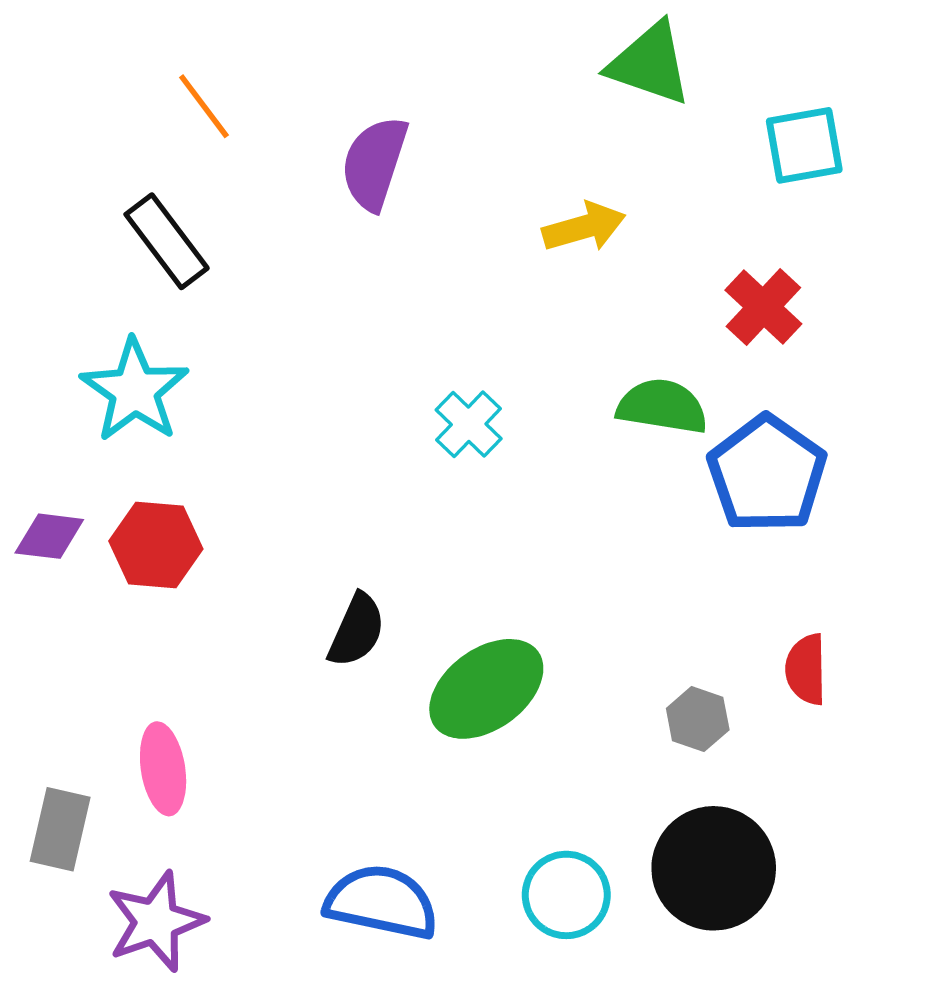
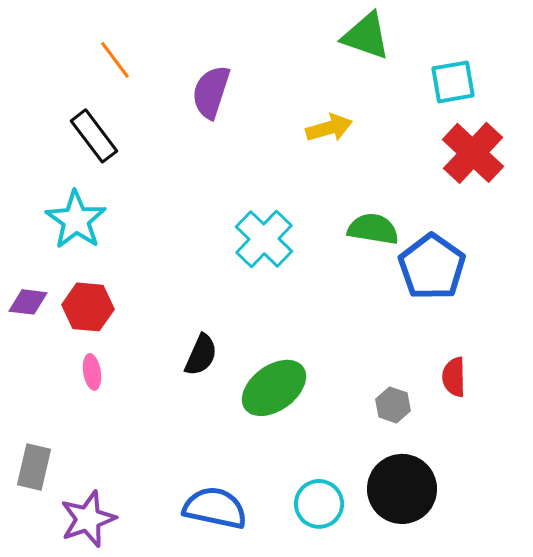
red cross: (763, 307) -> (473, 153), moved, size x1.4
cyan cross: (469, 424) -> (264, 239), size x1.5
pink ellipse: (163, 769) -> (92, 372), moved, size x0.7

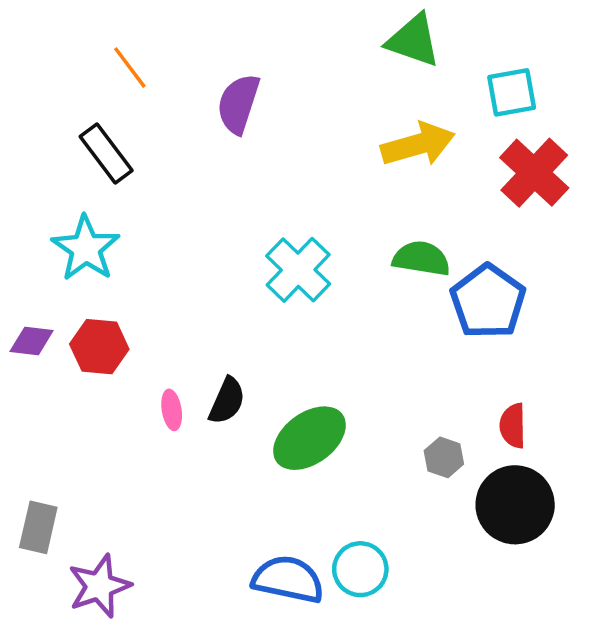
yellow arrow: (329, 128) -> (418, 144), moved, size x1.4
pink ellipse: (92, 372) -> (172, 410), moved
black circle: (402, 489) -> (515, 505), moved
blue semicircle: (215, 508) -> (288, 579), moved

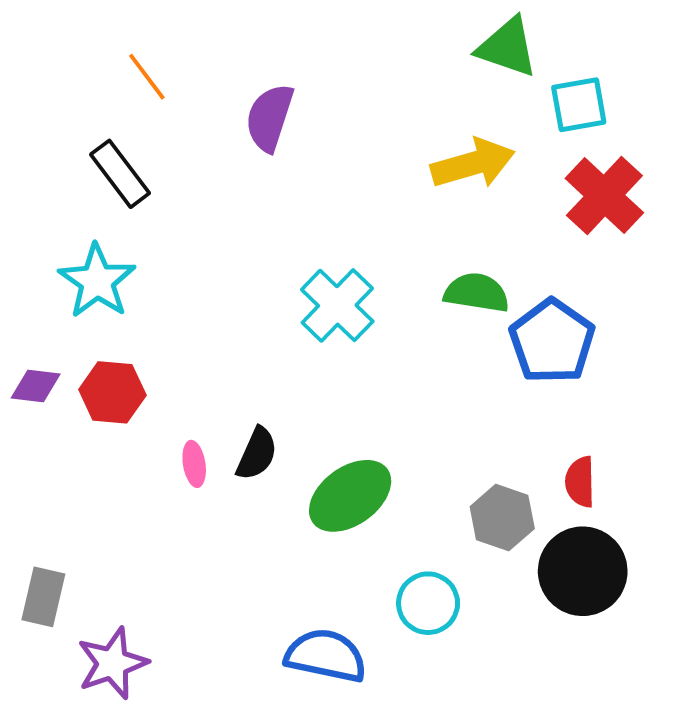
green triangle: (413, 40) -> (507, 47), moved
gray hexagon: (444, 457) -> (502, 518), size x1.4
cyan circle: (360, 569) -> (428, 603), moved

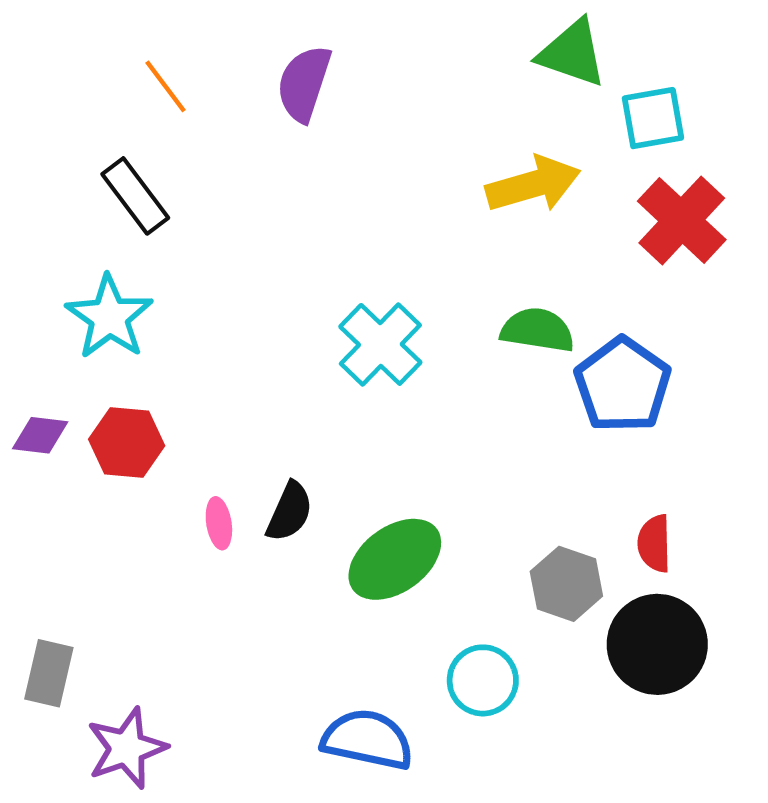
purple semicircle: (270, 118) -> (304, 83), moved

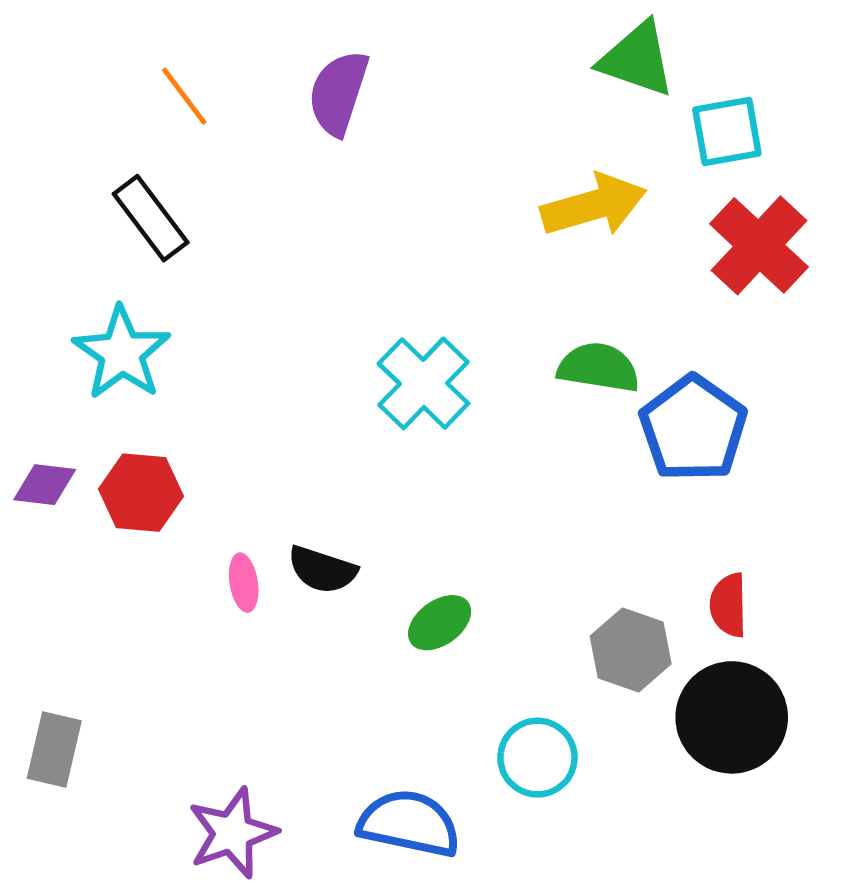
black semicircle: (290, 512) -> (322, 570), turned 84
green ellipse: (395, 559) -> (440, 623), size x0.6
purple star: (127, 748) -> (232, 833), moved

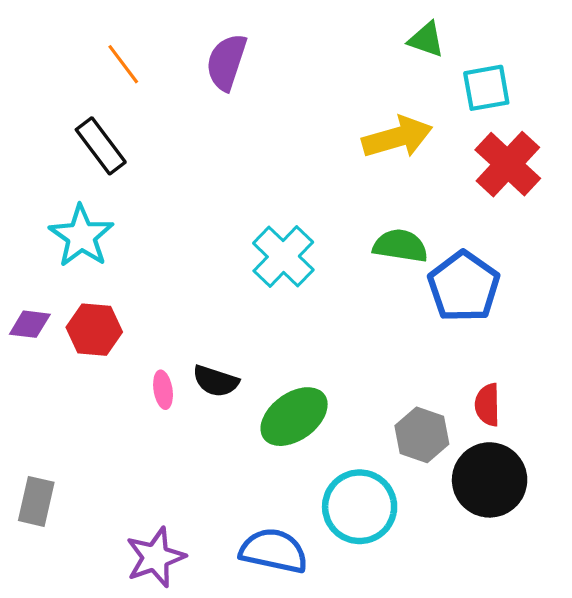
green triangle: (637, 59) -> (426, 40), size x0.7
green ellipse: (440, 623) -> (294, 417), size x1.6
cyan circle: (537, 758) -> (360, 507), size x1.4

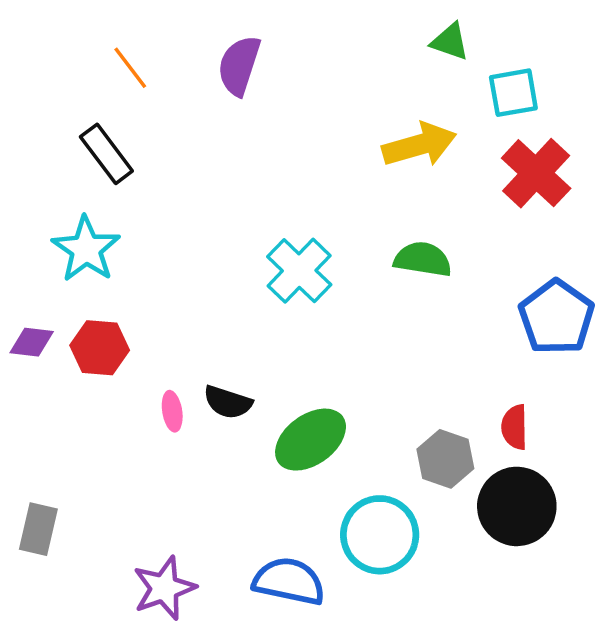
blue pentagon: (464, 287) -> (556, 317), moved

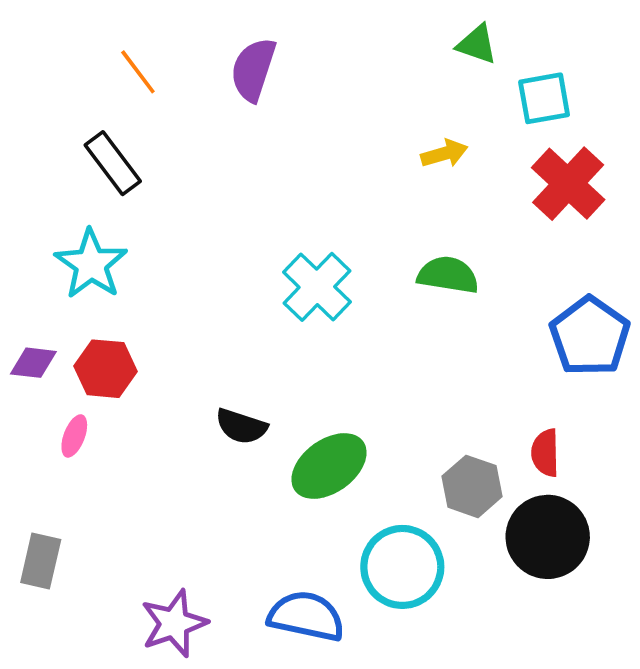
yellow arrow: (419, 145) -> (444, 154), size x0.6
pink ellipse: (172, 411) -> (74, 436), moved, turned 30

